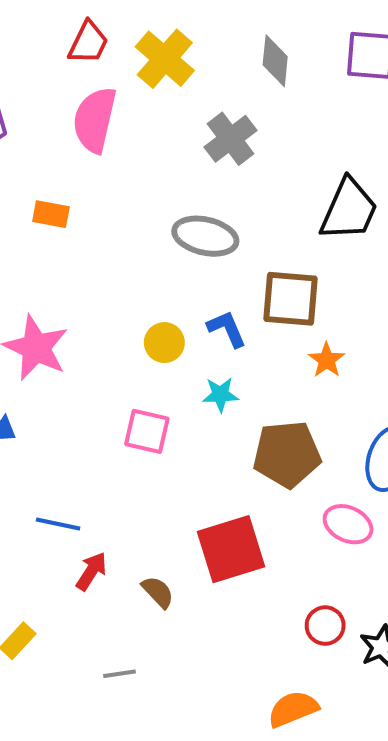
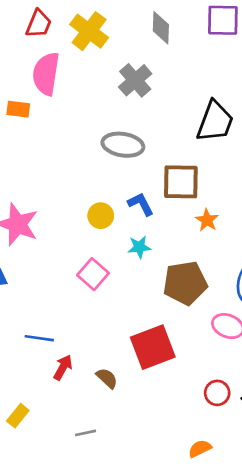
orange rectangle: (51, 214) -> (18, 109), moved
pink square: (147, 431) -> (93, 274), turned 32
orange semicircle: (293, 709) -> (200, 449), size x0.7

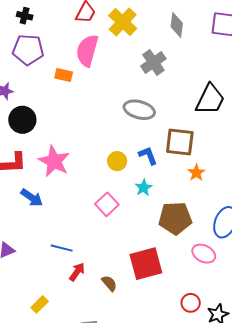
cyan star: (139, 247) -> (144, 188), turned -30

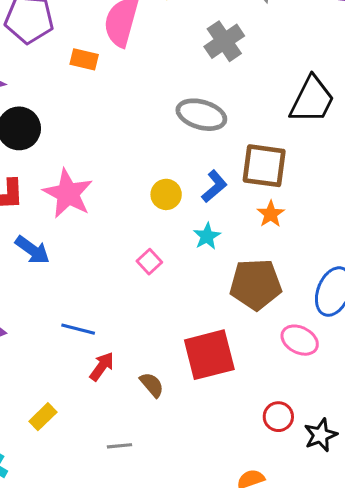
blue L-shape: (148, 156) -> (214, 186), turned 70
orange star: (196, 173) -> (271, 214), moved
pink square: (107, 204) -> (149, 262), size x0.7

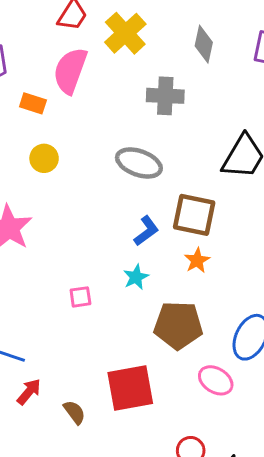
gray cross: (224, 41) -> (165, 96), turned 33
yellow circle: (166, 194) -> (44, 158), moved
pink square: (149, 262) -> (80, 297), turned 30

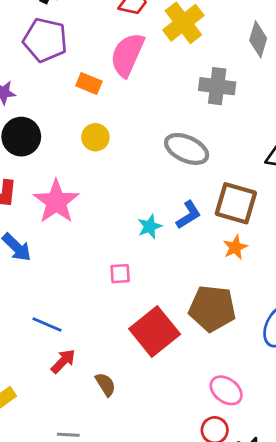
cyan star: (136, 277) -> (150, 227), moved
pink ellipse: (216, 380) -> (226, 390), moved
red square: (130, 388) -> (155, 331), moved, turned -33

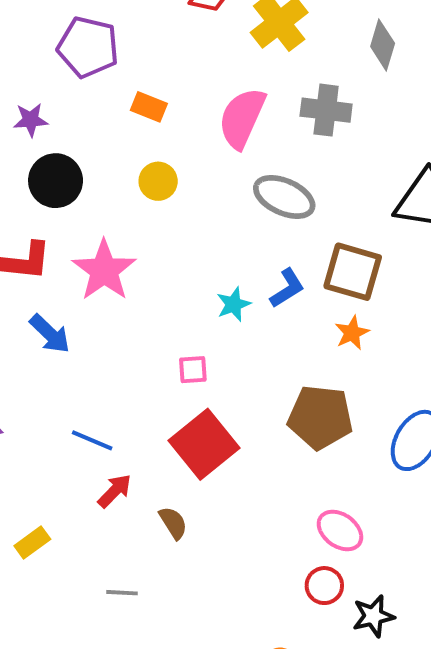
pink semicircle: (127, 55) -> (242, 118), moved
red square: (155, 331) -> (204, 444), moved

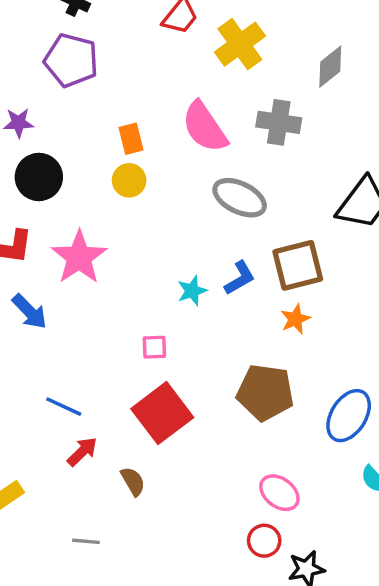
gray diamond: (383, 45) -> (330, 67), turned 33
orange rectangle: (149, 107) -> (131, 139), moved, turned 52
pink semicircle: (242, 118) -> (205, 127), turned -60
brown square: (353, 272) -> (298, 265), turned -32

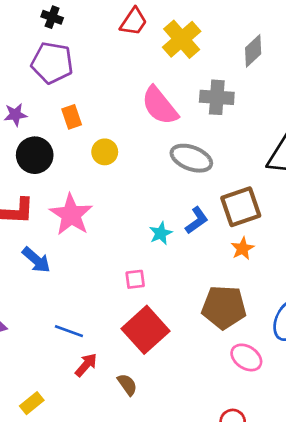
orange rectangle: (131, 139) -> (72, 117), moved
pink ellipse: (279, 493) -> (246, 357), moved

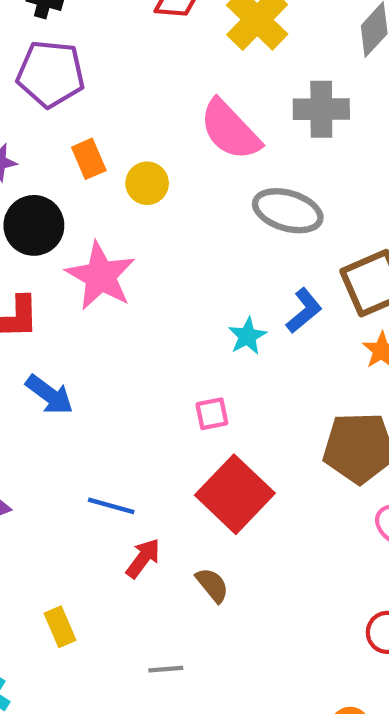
yellow circle: (105, 152) -> (147, 183), moved
pink star: (71, 215) -> (101, 276), moved
yellow rectangle: (32, 403) -> (60, 627), turned -70

